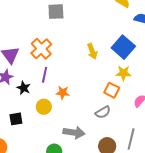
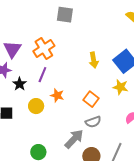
orange square: (112, 90) -> (91, 99), moved
gray arrow: (74, 132) -> (74, 139), moved, turned -65

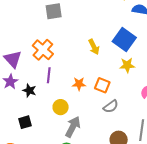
orange star: (57, 95) -> (79, 84), moved
yellow circle: (36, 106) -> (61, 107), moved
gray arrow: (74, 139) -> (73, 127), moved

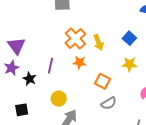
blue square: (124, 39) -> (129, 38), size x0.6
orange cross: (43, 50) -> (75, 38), moved
orange star: (79, 84) -> (79, 62), moved

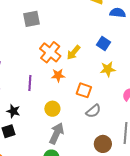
yellow arrow: (98, 42) -> (74, 53), turned 70
black star: (30, 79) -> (13, 111), moved
yellow circle: (59, 99) -> (52, 109), moved

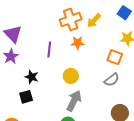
orange cross: (50, 52) -> (71, 19), turned 30
orange square: (84, 90) -> (115, 57), moved

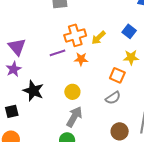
purple line: (49, 49) -> (57, 53), moved, turned 63
black star: (32, 77) -> (33, 91), size x1.5
black square: (26, 97) -> (12, 111), moved

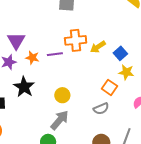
blue square: (129, 31) -> (120, 53), moved
orange star: (81, 59) -> (32, 58), moved

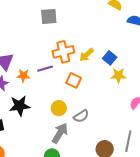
black star: (24, 87) -> (20, 106), turned -30
orange square: (110, 87) -> (74, 80), moved
gray semicircle: (101, 109) -> (81, 116), moved

